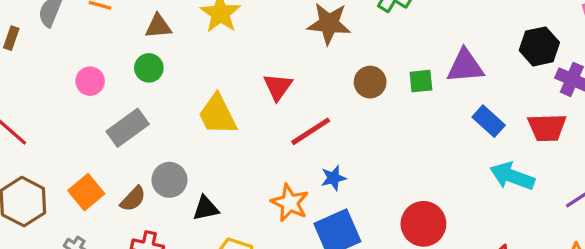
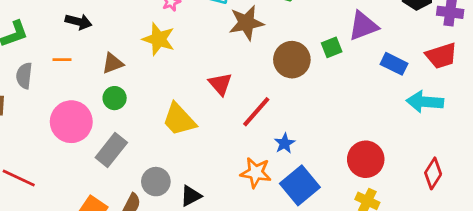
pink circle: (90, 81) -> (71, 122), size x1.8
brown circle: (370, 82) -> (292, 60), size x1.4

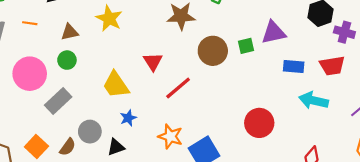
blue rectangle: (394, 64) -> (294, 66), turned -30
blue star: (285, 143) -> (128, 118), moved
red circle: (366, 159) -> (259, 123), moved

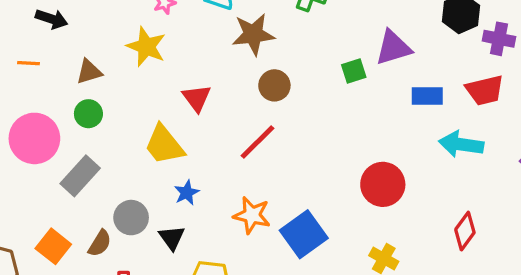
brown circle: (213, 51) -> (274, 85), moved, size x0.7
red triangle: (153, 62) -> (197, 98), moved
black triangle: (116, 147) -> (172, 238), turned -42

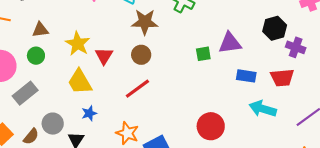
yellow star: (146, 47) -> (78, 44), moved
brown circle: (274, 85) -> (141, 55), moved

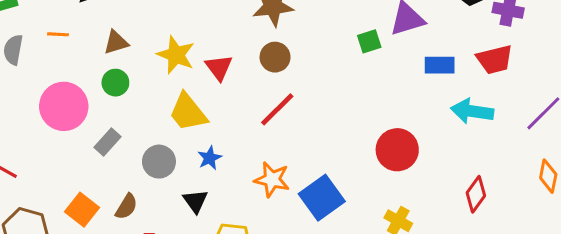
gray rectangle: (25, 93) -> (108, 142), size x0.7
gray circle: (53, 124) -> (159, 162), moved

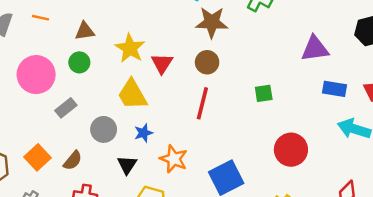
green square: (369, 41) -> (264, 93), moved
red line: (277, 109) -> (202, 103), turned -40
orange star: (272, 179) -> (174, 159), moved

